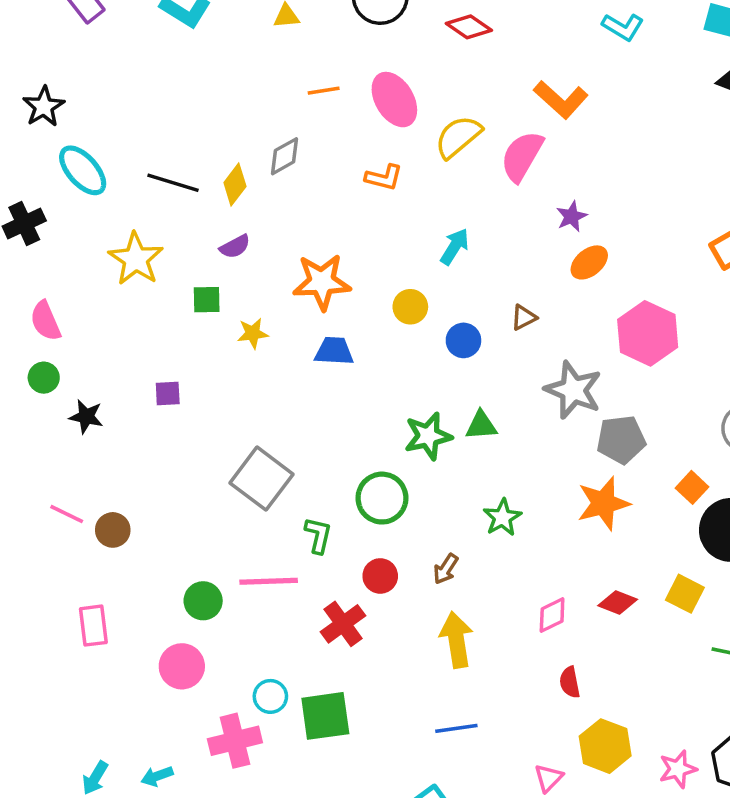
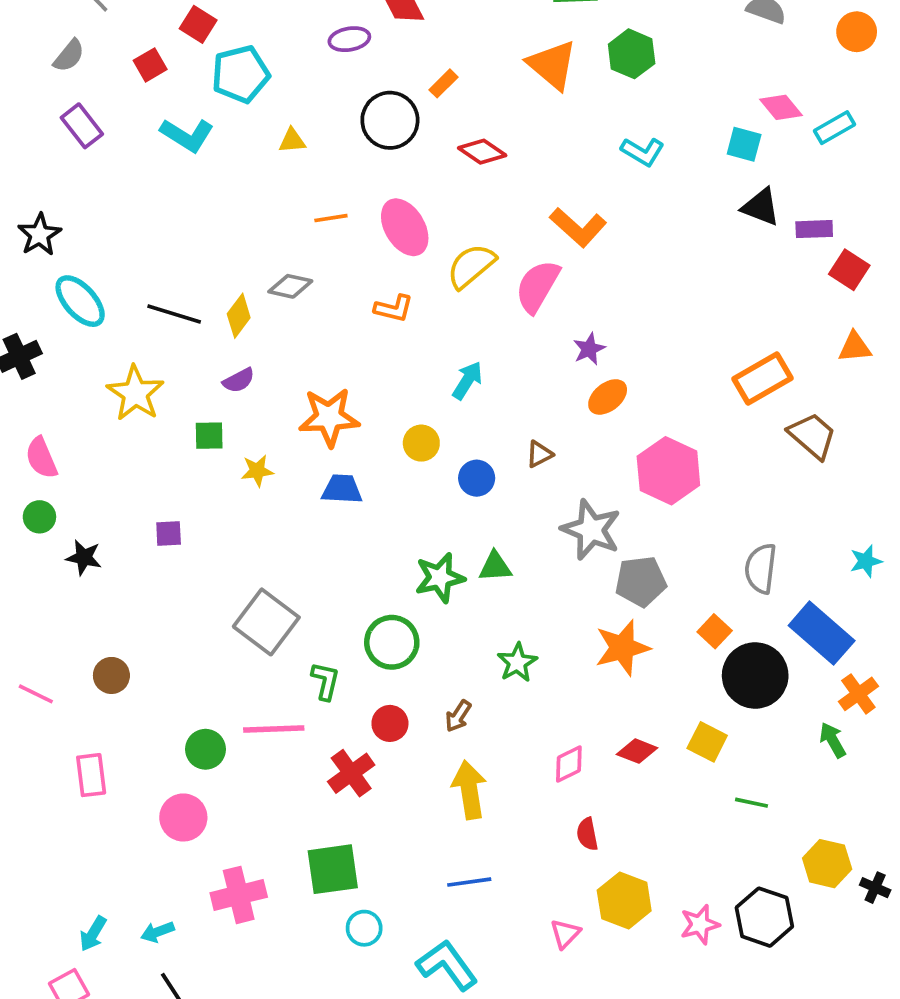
gray diamond: (285, 156) -> (290, 286), turned 42
pink line: (67, 514) -> (36, 694), moved
cyan circle: (270, 696) -> (364, 928), moved

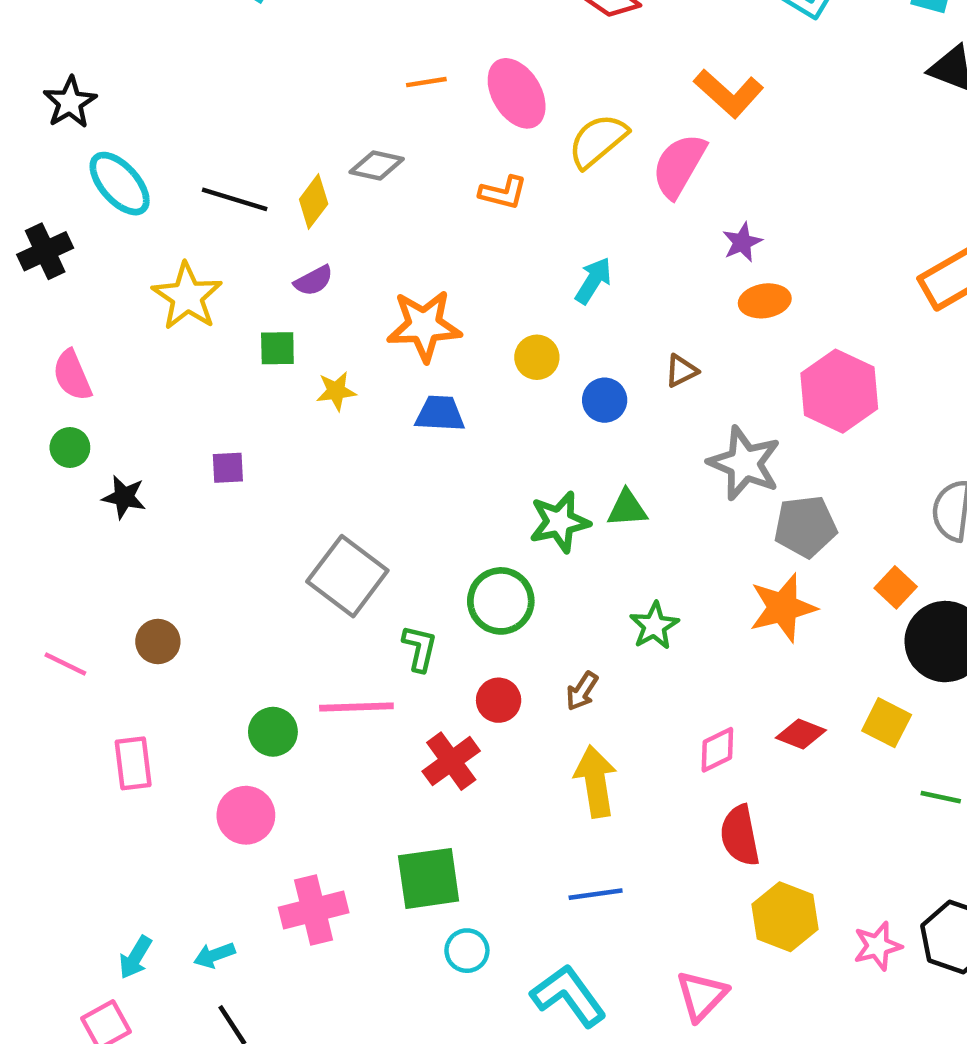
orange ellipse: (608, 397) -> (765, 301), turned 30
red semicircle: (587, 834) -> (740, 836), size x1.5
pink triangle: (565, 934) -> (702, 996), moved, size x1.4

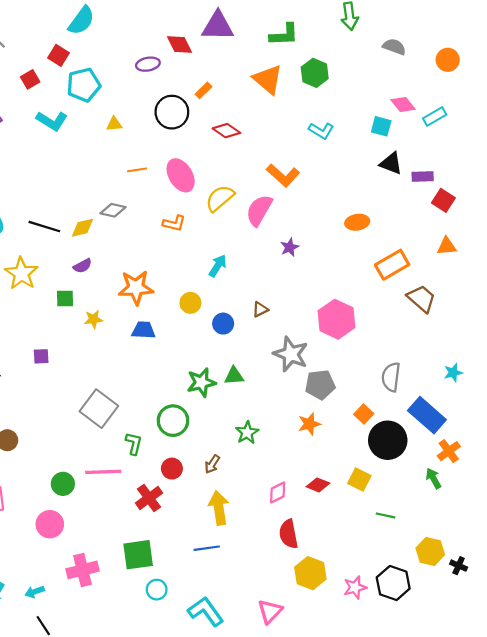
yellow diamond: (314, 202) -> (83, 228), turned 40
orange ellipse: (765, 301) -> (357, 222), moved
orange star: (783, 608) -> (309, 424), size x0.7
blue line: (596, 894) -> (207, 548), moved

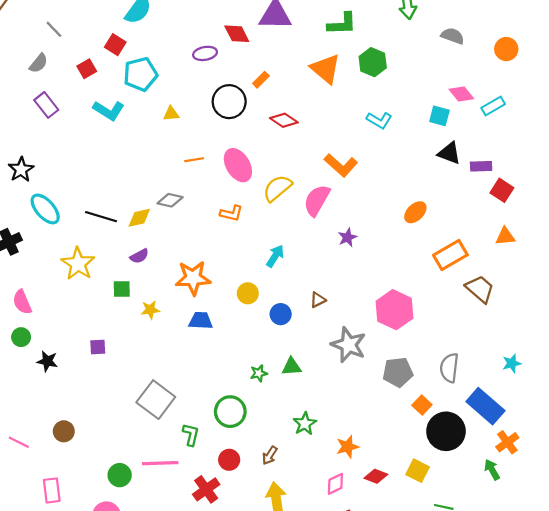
orange ellipse: (357, 222) -> (415, 212), turned -35
green star: (201, 382) -> (259, 373), size x0.6
gray pentagon: (320, 385) -> (398, 372), moved
orange star: (309, 424) -> (347, 447), moved

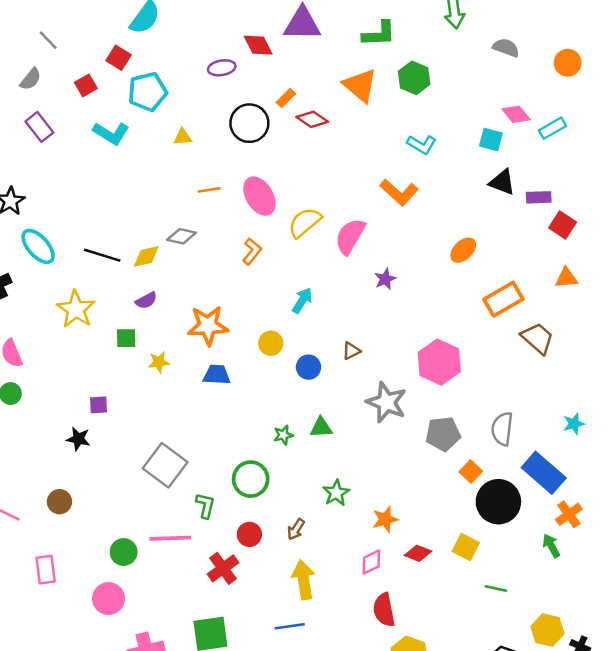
red diamond: (284, 120) -> (312, 119), moved
orange L-shape: (341, 165) -> (399, 192), moved
orange L-shape: (231, 213) -> (252, 251), turned -65
black star: (47, 361) -> (78, 439), moved

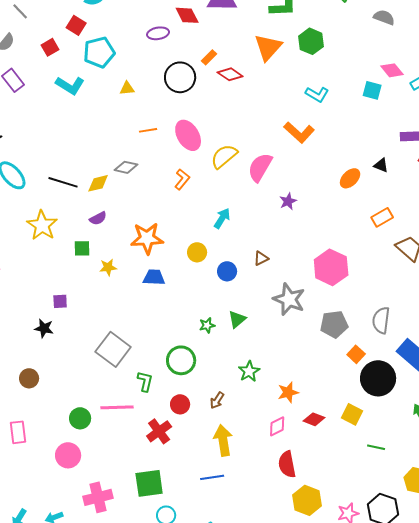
orange triangle: (360, 85) -> (268, 47), turned 32
black triangle: (502, 182) -> (381, 165), moved, size x0.7
orange rectangle: (503, 299) -> (382, 217), size x0.7
green triangle: (321, 427) -> (237, 319), turned -36

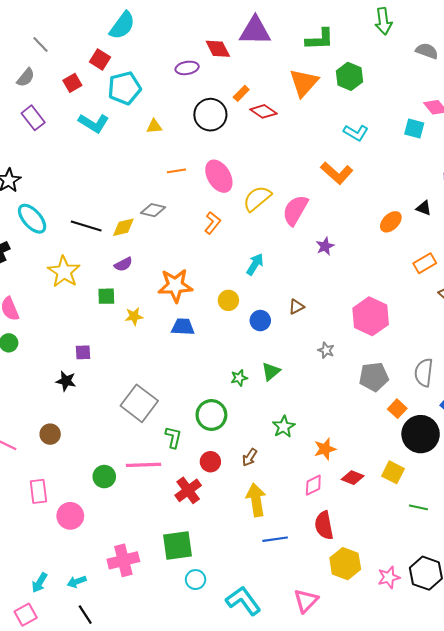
gray star: (289, 299) -> (326, 350), size x0.5
pink circle: (68, 455) -> (70, 516), moved
blue line: (212, 477) -> (275, 539), moved

